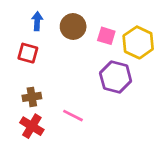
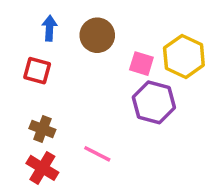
pink square: (106, 36) -> (141, 64), moved
brown cross: (32, 97) -> (42, 129), turned 30

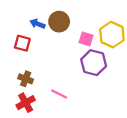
blue arrow: (49, 28) -> (37, 24), moved, turned -72
red cross: (42, 168) -> (26, 103), turned 30

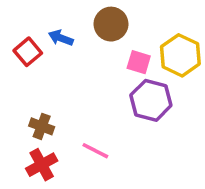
brown circle: (59, 22) -> (111, 24), moved
red square: (22, 43) -> (28, 52), moved, turned 35

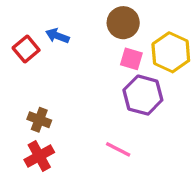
brown circle: (111, 24) -> (123, 23), moved
pink line: (95, 151) -> (118, 149), moved

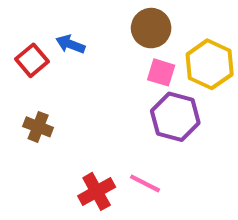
brown cross: (39, 120) -> (38, 127), moved
red cross: (39, 156) -> (97, 191), moved

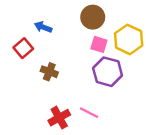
red square: (32, 60) -> (23, 48), moved
brown cross: (38, 127) -> (49, 72), moved

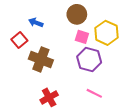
brown cross: (49, 72) -> (41, 59), size x1.6
pink line: (89, 113) -> (94, 93), moved

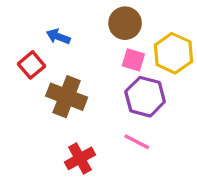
pink line: (94, 93) -> (137, 142), moved

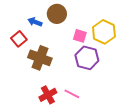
brown circle: (125, 23) -> (57, 14), moved
pink line: (137, 142) -> (72, 94), moved

